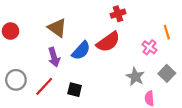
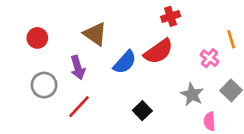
purple arrow: (54, 57) -> (78, 68), moved
gray circle: (16, 80) -> (44, 85), moved
black square: (75, 90) -> (142, 111), moved, turned 32

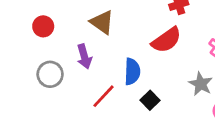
blue semicircle: (125, 62) -> (132, 72), moved, turned -40
red line: (79, 107) -> (103, 96), moved

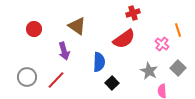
gray circle: (50, 74) -> (27, 77), moved
red line: (103, 96) -> (56, 80), moved

